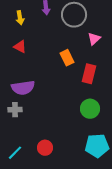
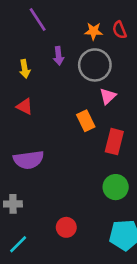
pink triangle: (94, 39) -> (108, 96), moved
gray cross: (15, 110) -> (13, 204), moved
red circle: (45, 148) -> (66, 227), moved

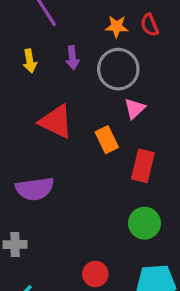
yellow arrow: (25, 69) -> (30, 61), moved
red triangle: (25, 107) -> (56, 122), moved, size x1.6
red circle: (66, 227) -> (95, 274), moved

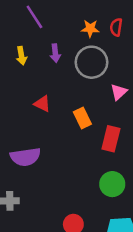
red semicircle: (149, 25) -> (116, 27), turned 30
pink triangle: (135, 108) -> (119, 92), moved
red triangle: (56, 122) -> (42, 104), size x0.6

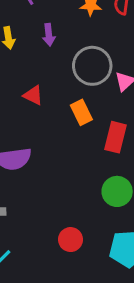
gray circle: (92, 62) -> (92, 66), moved

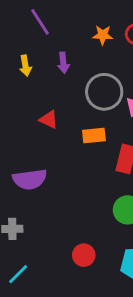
orange rectangle: (81, 112) -> (94, 136), turned -70

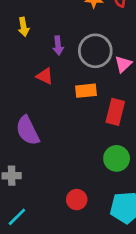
purple arrow: (63, 63) -> (58, 46), moved
purple semicircle: (30, 179) -> (28, 131), turned 72

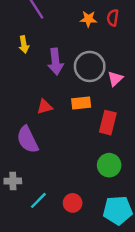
purple arrow: (58, 46) -> (56, 62), size x1.5
red triangle: (45, 76) -> (45, 107), moved, turned -42
cyan line: (17, 217) -> (38, 200), moved

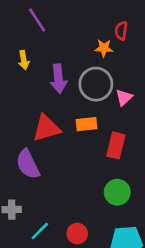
orange star: (88, 19) -> (104, 48), moved
red triangle: (45, 107) -> (46, 128), size x1.6

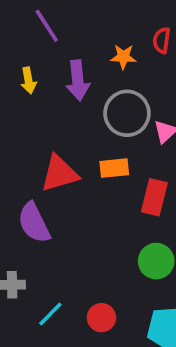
orange star: (104, 48) -> (123, 57), moved
purple arrow: (58, 79) -> (78, 80), moved

